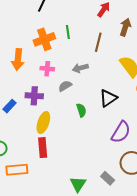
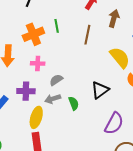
gray arrow: (80, 68) -> (53, 99), moved

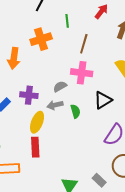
green line: (57, 26) -> (67, 21), moved
brown line: (87, 35) -> (84, 44), moved
pink cross: (38, 63) -> (82, 73), moved, size x1.5

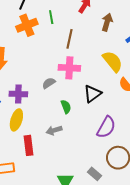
orange cross: (41, 39) -> (27, 25), moved
gray arrow: (55, 105) -> (54, 130), moved
yellow ellipse: (37, 122) -> (16, 120), moved

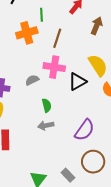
orange cross: (27, 25) -> (27, 33), moved
black triangle: (92, 94) -> (77, 82), moved
gray arrow: (54, 130) -> (46, 125), moved

